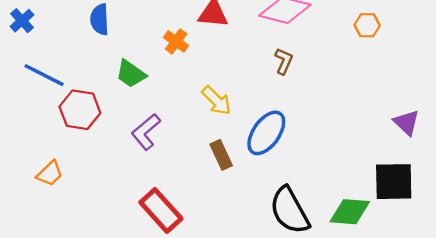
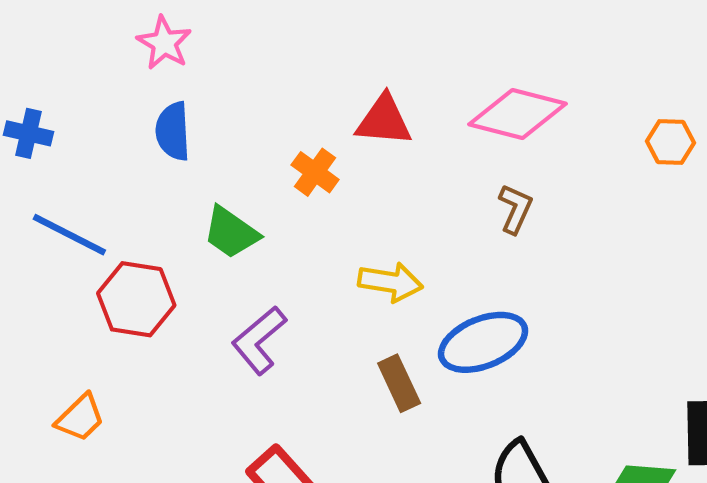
blue cross: (22, 21) -> (29, 133), turned -35
yellow arrow: (217, 101) -> (390, 282), turned -36
blue ellipse: (266, 133) -> (483, 342), turned 33

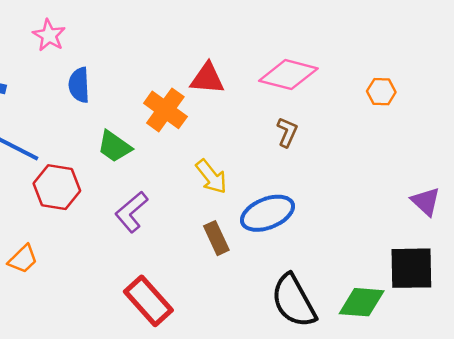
pink star: (164, 43) -> (49, 35), moved
orange cross: (315, 172) -> (165, 110), size x1.5
yellow arrow: (390, 282) -> (211, 177), turned 42

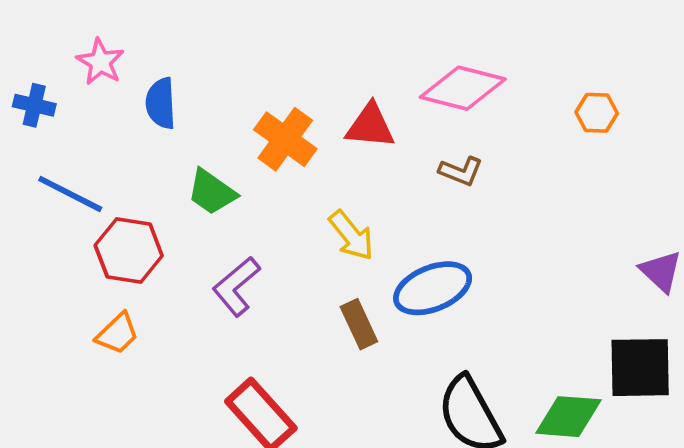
pink star: (49, 35) -> (100, 62), moved
red triangle: (207, 78) -> (370, 126), moved
brown L-shape: (287, 132) -> (461, 171), turned 88
orange trapezoid: (23, 259) -> (117, 334), moved

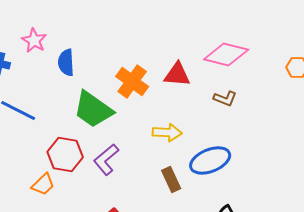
green trapezoid: (212, 192) -> (93, 109), size x1.5
yellow arrow: (351, 235) -> (167, 132), turned -48
red hexagon: (129, 251) -> (65, 154), moved

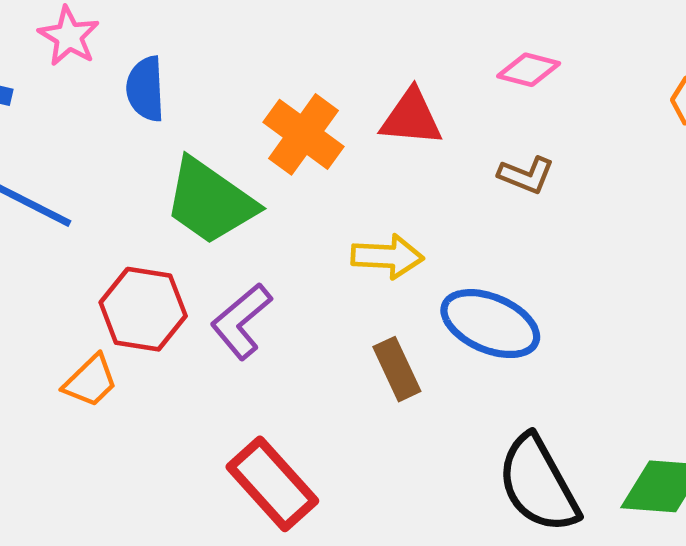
pink diamond: (226, 54) -> (529, 70), size x0.6
blue ellipse: (210, 160) -> (490, 324), turned 45

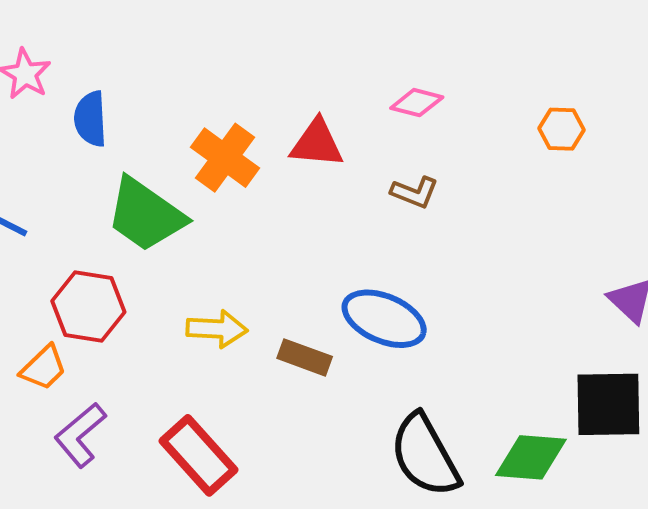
yellow arrow: (387, 257) -> (217, 329), moved
purple L-shape: (241, 321) -> (80, 435), moved
brown rectangle: (397, 369) -> (305, 357), turned -45

